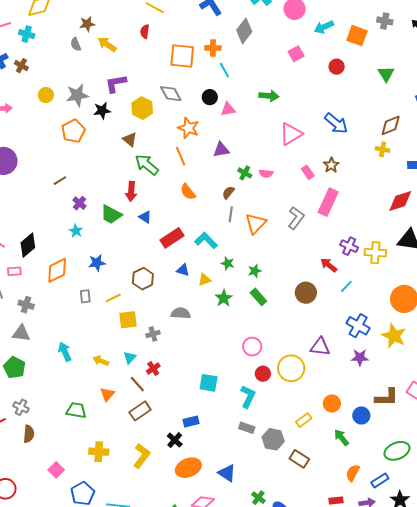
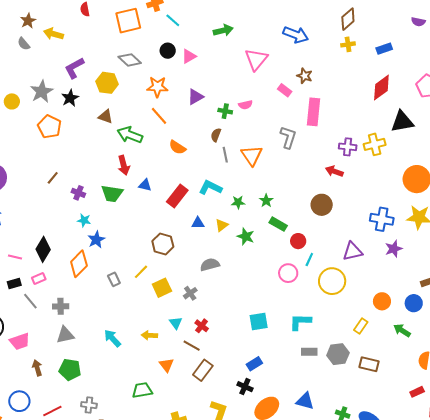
blue star: (97, 263) -> (96, 240), moved
cyan line: (346, 286) -> (309, 259), moved
red circle: (263, 374) -> (298, 241), moved
cyan L-shape: (248, 397) -> (300, 322), turned -95

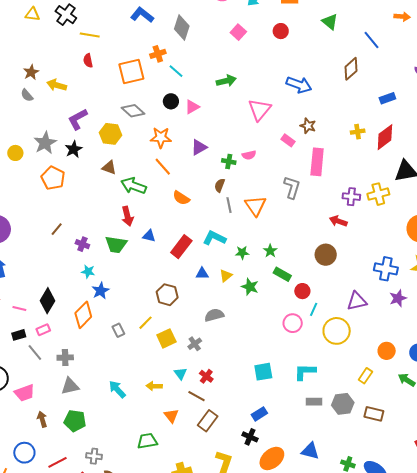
yellow cross: (348, 44) -> (358, 132), moved

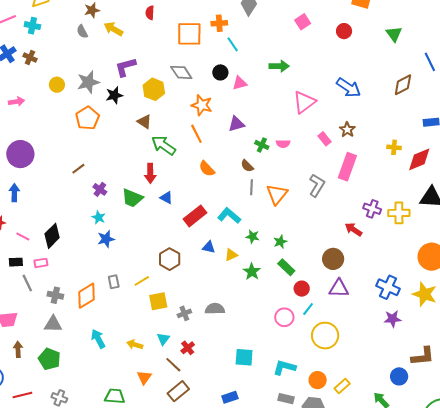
brown semicircle: (220, 185) -> (247, 166), turned -80
purple triangle: (357, 301) -> (339, 288), moved
orange diamond: (83, 315) -> (86, 296), moved
gray semicircle: (214, 315) -> (215, 309), moved
orange circle: (387, 351) -> (318, 380), moved

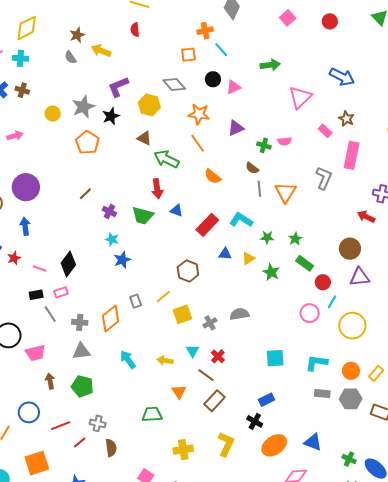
orange square: (189, 34) -> (189, 55), moved, size x0.6

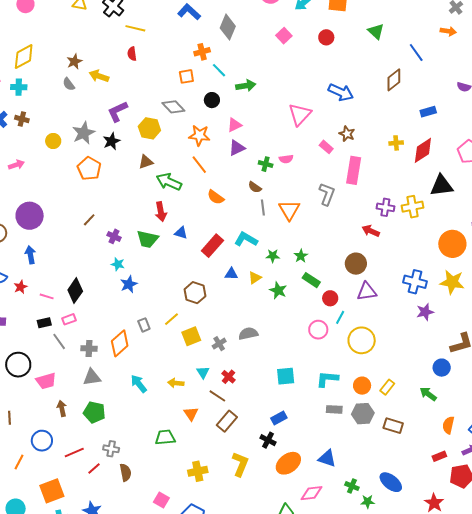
green arrow: (270, 65) -> (246, 86), moved
pink triangle: (233, 87) -> (235, 125), moved
brown triangle: (144, 138) -> (146, 162), turned -42
green cross: (349, 459) -> (352, 486), moved

